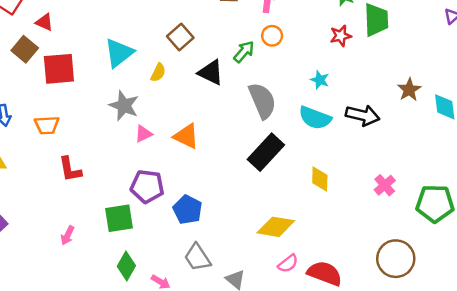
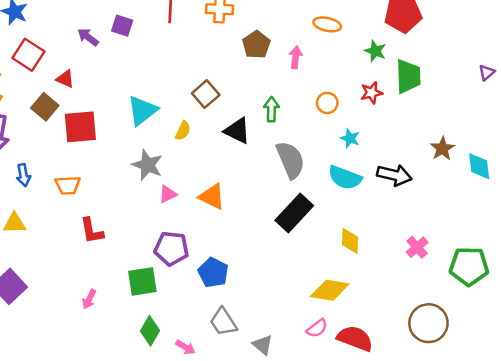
orange circle: (272, 36) -> (327, 103), moved
green arrow: (244, 52) -> (271, 109), turned -40
yellow diamond: (276, 227) -> (330, 290), moved

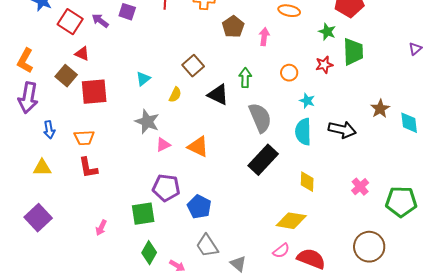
red square: (28, 55) -> (70, 22), moved
cyan triangle: (142, 111) -> (143, 79), size x0.6
cyan semicircle: (345, 178) -> (303, 132), turned 68
red L-shape: (92, 231) -> (88, 168), moved

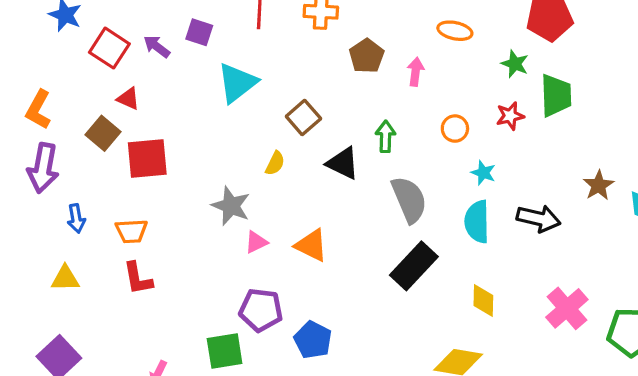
cyan triangle: (143, 79) -> (237, 83), moved, size x1.8
pink cross: (360, 187) -> (567, 308), size x1.5

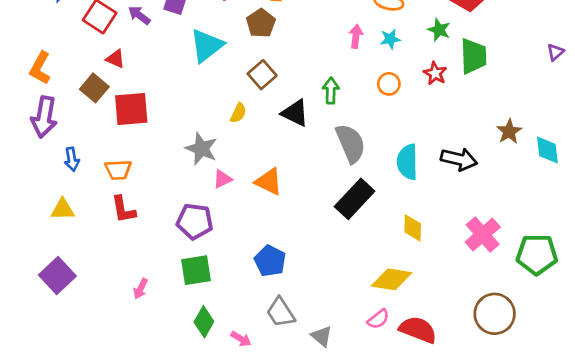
brown pentagon: (367, 56) -> (261, 23), moved
red star: (510, 116) -> (435, 73), turned -30
cyan star: (483, 173) -> (390, 39), moved, turned -30
purple pentagon: (261, 310) -> (195, 221), moved

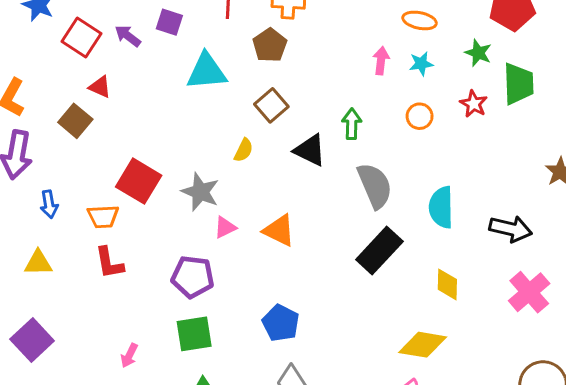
cyan triangle: (207, 46) -> (207, 71), turned 33
red square: (131, 109) -> (139, 181), moved, turned 36
black arrow: (459, 159) -> (511, 229), moved

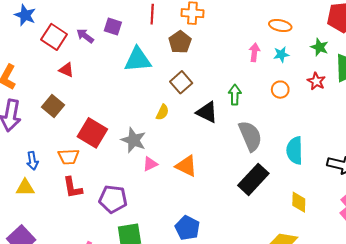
brown square: (75, 121) -> (53, 106), moved
blue arrow: (49, 204) -> (32, 161), moved
purple pentagon: (193, 277) -> (113, 199), moved

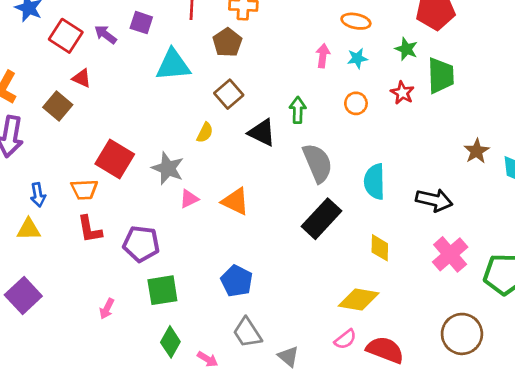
brown square: (53, 106) -> (58, 106), moved

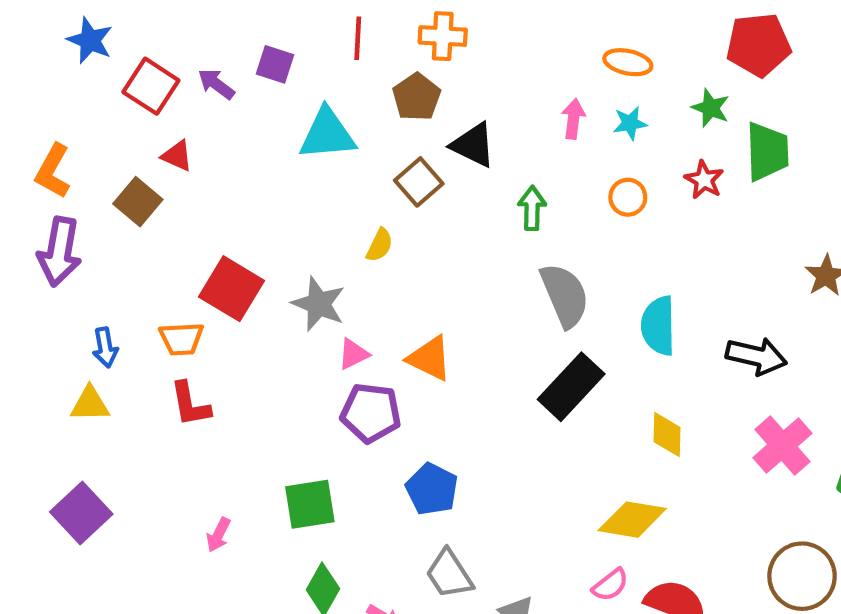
black triangle: (262, 133) -> (473, 145), moved
purple pentagon: (141, 244) -> (371, 413), moved

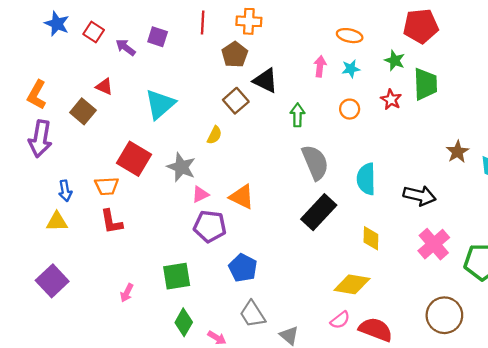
red square: (151, 86) -> (94, 32), moved, size x0.7
cyan triangle: (327, 134) -> (160, 104), moved, turned -36

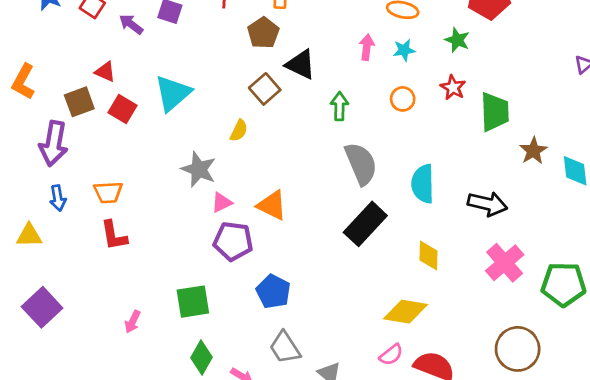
green trapezoid: (425, 84) -> (495, 112), moved
brown square: (83, 111) -> (79, 102), turned 30
purple arrow: (40, 139) -> (54, 143), moved
red square: (134, 159) -> (122, 109), moved, size x0.7
yellow triangle: (57, 222) -> (29, 235), moved

